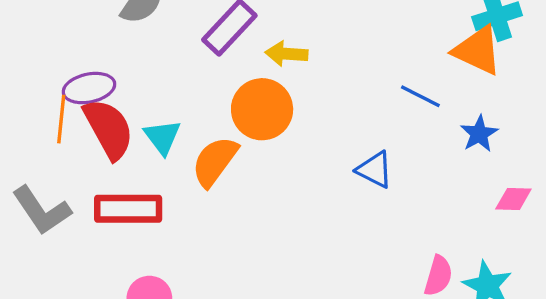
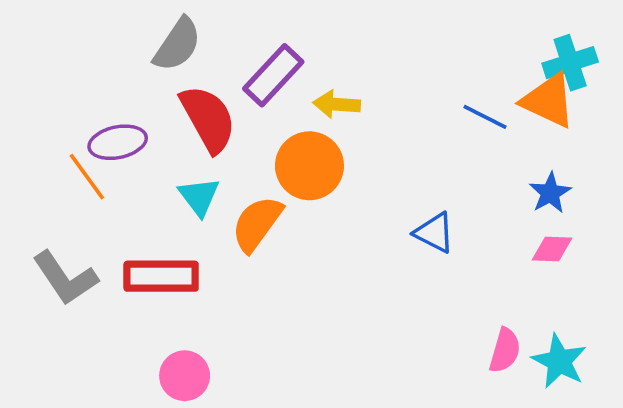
blue line: (420, 96) -> (485, 117), moved
orange line: (61, 119) -> (87, 177), turned -42
red semicircle: (109, 129) -> (208, 119), moved
pink diamond: (513, 199) -> (552, 249), moved

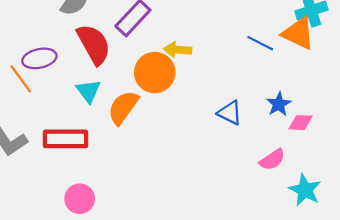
yellow arrow: (337, 104) -> (178, 50), moved
blue star: (550, 193) -> (279, 104), moved
pink semicircle: (505, 350) -> (272, 160), moved, turned 40

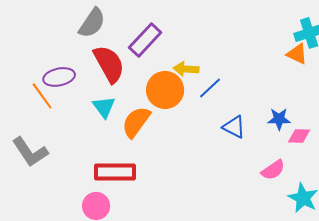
orange triangle: (298, 33) -> (297, 54), size x0.7
blue line: (260, 43) -> (210, 88), moved, turned -70
blue star: (279, 104) -> (279, 119), turned 30
red rectangle: (66, 139) -> (115, 172), moved

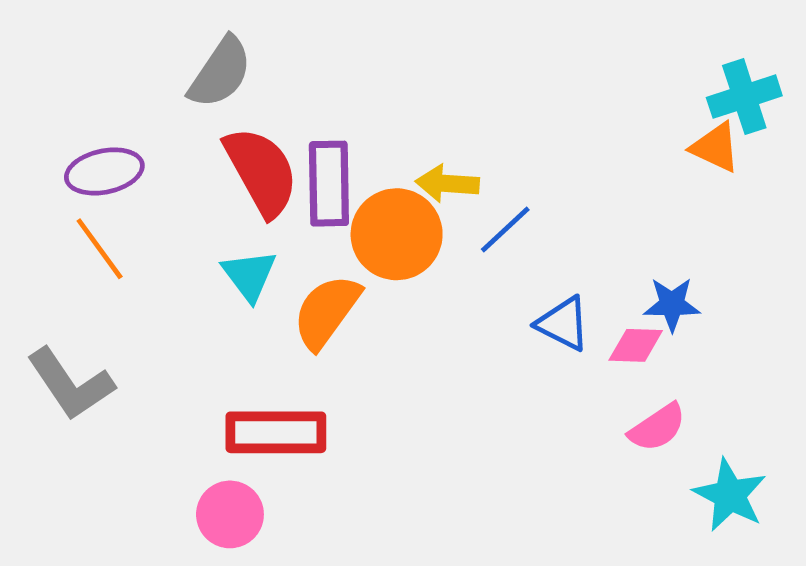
purple rectangle: (145, 40) -> (329, 184), moved, turned -44
purple ellipse: (59, 77) -> (104, 171), moved
pink diamond: (299, 136) -> (636, 345), moved

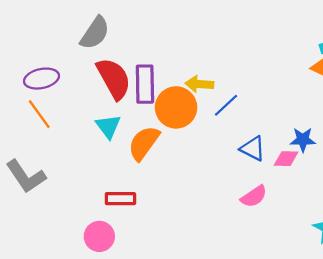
pink semicircle: (657, 427) -> (254, 196), moved
red rectangle: (276, 432) -> (120, 199), size x0.7

